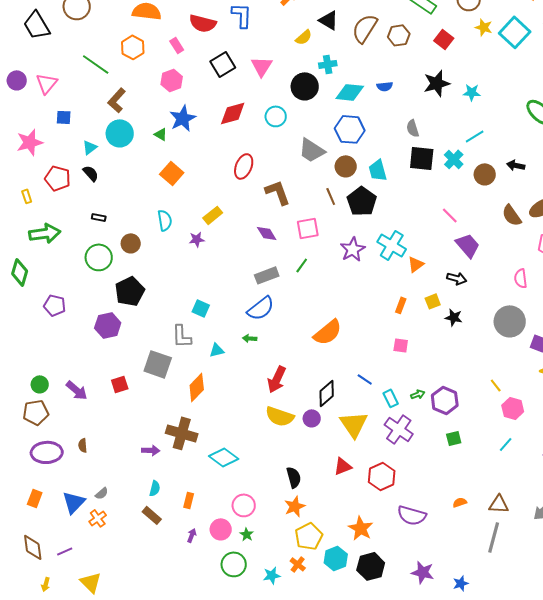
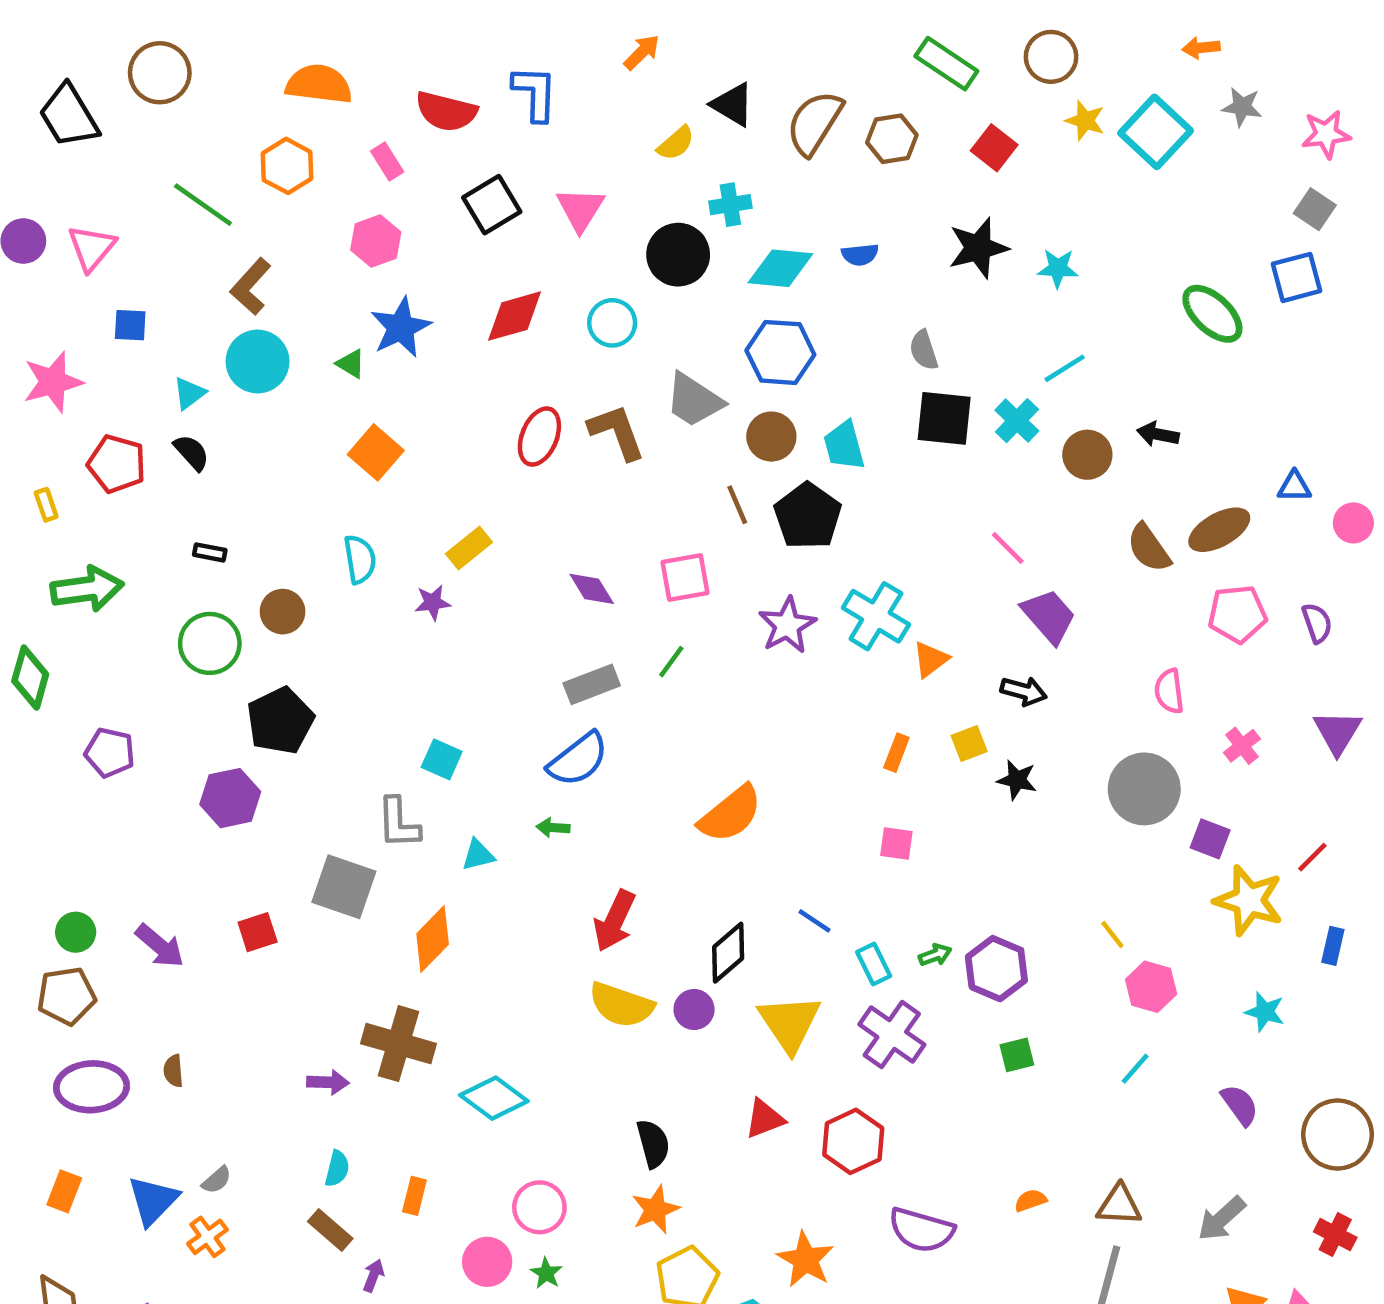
brown L-shape: (278, 192) -> (617, 432), moved
purple arrow: (192, 535) -> (373, 1275), moved

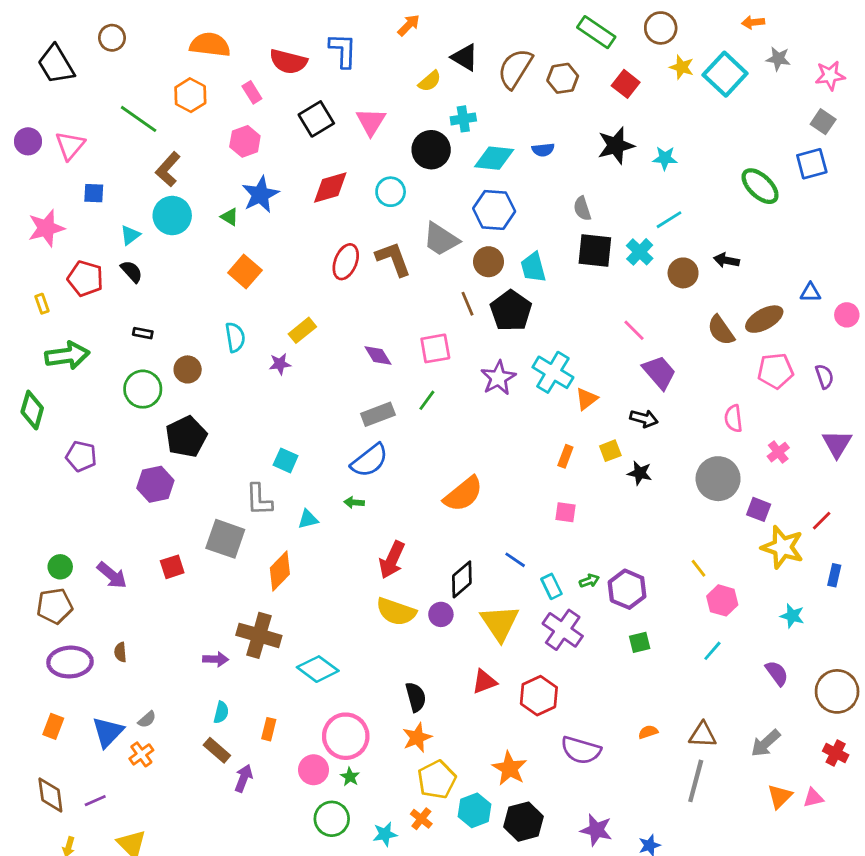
brown circle: (160, 73) -> (112, 38), size x0.7
pink circle: (539, 1207) -> (346, 736), size x1.4
purple arrow: (373, 1275) -> (244, 778), size x1.4

